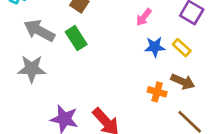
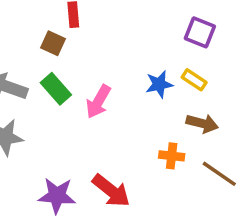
pink arrow: (144, 17) -> (98, 102), moved, size x1.4
orange cross: (157, 92) -> (172, 156), moved

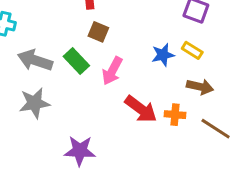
brown square: (53, 43) -> (98, 32), moved
red arrow: (111, 191) -> (141, 109), moved

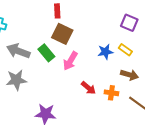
brown square: (98, 32) -> (62, 34), size x1.5
red arrow: (141, 109) -> (88, 88), size x0.7

